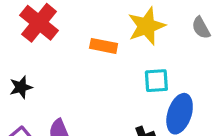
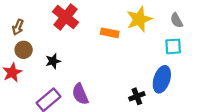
cyan square: (156, 81) -> (173, 46), moved

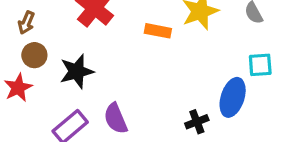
cyan square: (173, 46) -> (260, 65), moved
black star: (53, 61) -> (77, 71), size x1.5

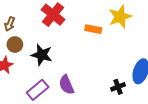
black star: (77, 71) -> (42, 55), turned 30

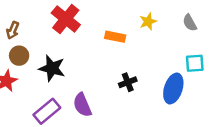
yellow star: (120, 17) -> (148, 21), size x0.6
black cross: (118, 87) -> (128, 82), moved

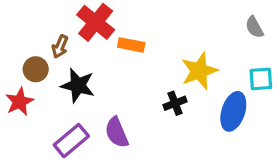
yellow star: (148, 21) -> (199, 71), moved, size x1.6
brown arrow: (13, 30) -> (60, 47), moved
orange rectangle: (115, 37) -> (131, 45), moved

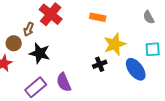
orange rectangle: (131, 45) -> (98, 17), moved
blue ellipse: (233, 111) -> (136, 69), turned -55

